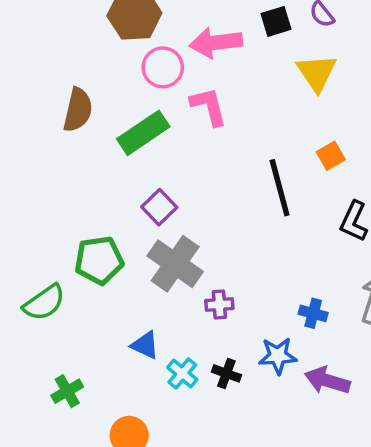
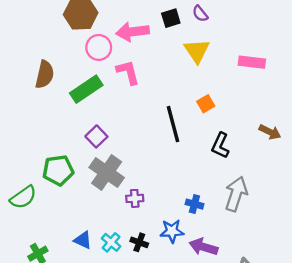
blue triangle: (145, 345) -> (83, 240), moved

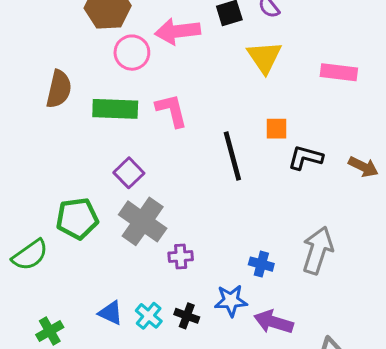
pink L-shape: (128, 72) -> (172, 110), moved
green rectangle: (86, 89) -> (115, 109), turned 36
orange square: (206, 104) -> (277, 129), turned 30
black L-shape: (220, 145) -> (305, 158), moved, turned 80

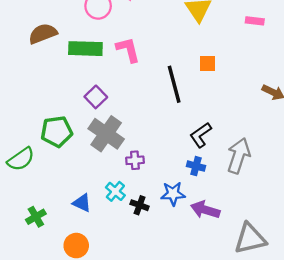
pink rectangle: (339, 72) -> (255, 21), size x0.7
brown semicircle: (59, 89) -> (43, 34), turned -124
black L-shape: (305, 158) -> (201, 135), moved, turned -50
cyan cross: (149, 316) -> (115, 191), moved

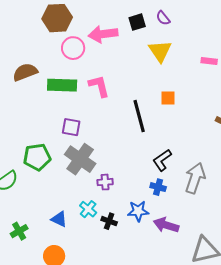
purple square: (96, 97) -> (71, 127), turned -36

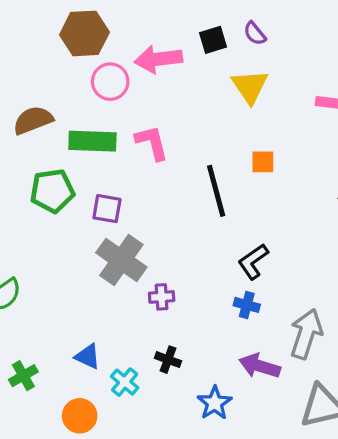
green pentagon: (37, 157) -> (52, 191), moved
gray arrow: (195, 178) -> (306, 334), moved
cyan cross: (88, 209) -> (125, 382), moved
blue star: (138, 211) -> (215, 403), moved, turned -30

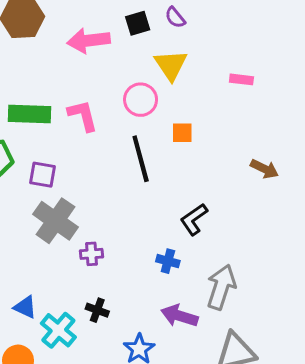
pink circle: (110, 82) -> (141, 100), moved
black L-shape: (253, 262) -> (194, 219), moved
cyan cross: (125, 382) -> (58, 330), size x1.4

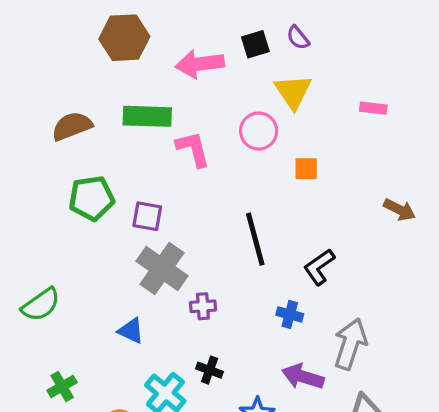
green rectangle: (30, 114) -> (147, 116), moved
black line: (141, 159) -> (255, 239), moved
blue triangle: (25, 307) -> (131, 331), moved

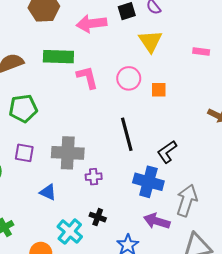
pink circle: (259, 131) -> (129, 78), moved
purple square: (147, 216) -> (24, 153), moved
gray cross: (162, 269) -> (68, 153), turned -32
blue cross: (290, 314) -> (148, 182), size x1.8

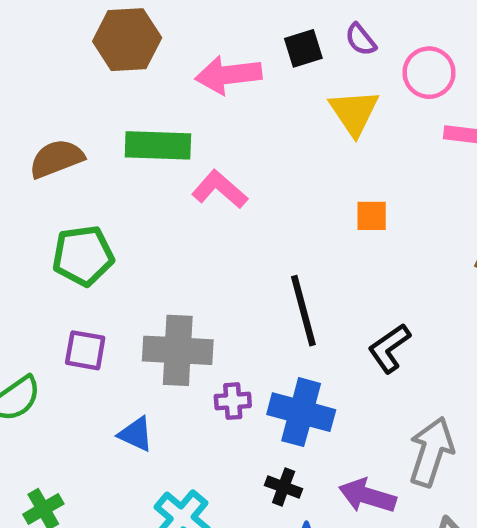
pink L-shape: (87, 77) -> (220, 189), turned -35
pink circle: (129, 78) -> (429, 73), moved
blue cross: (148, 182) -> (301, 412), moved
black cross: (98, 217) -> (284, 487), moved

